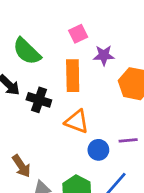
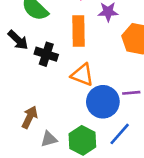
blue circle: (98, 150) -> (103, 102), size x1.6
brown arrow: (21, 166) -> (30, 117), turned -120

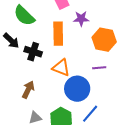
purple line: (131, 93) -> (99, 68), moved
brown arrow: (30, 117) -> (28, 90), moved

